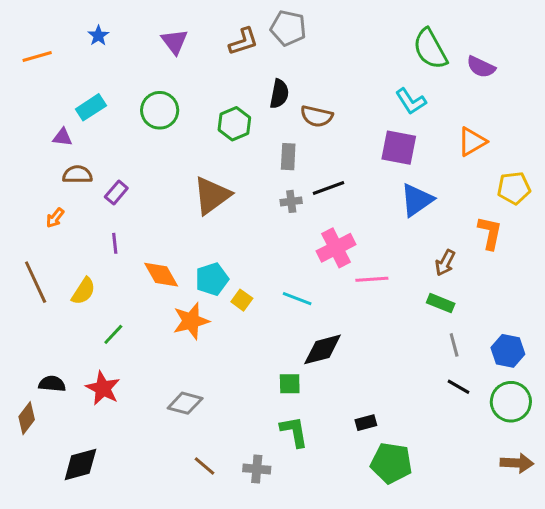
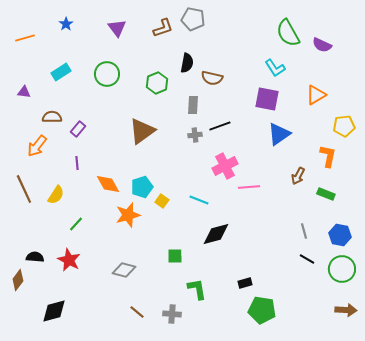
purple triangle: (62, 137) -> (24, 92), moved
orange arrow: (55, 218) -> (37, 146), size x1.6
green rectangle: (441, 303) -> (326, 194), moved
green square: (290, 384) -> (175, 256), moved

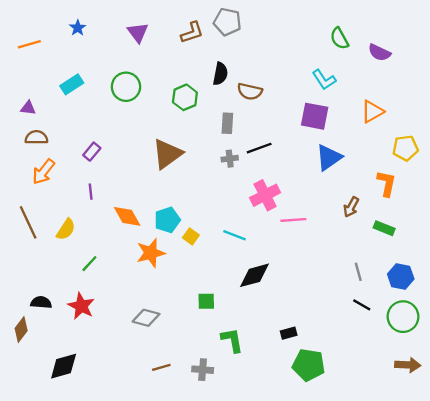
green semicircle: (288, 33) -> (339, 38), size x0.7
brown semicircle: (52, 117) -> (36, 137), moved
brown line: (137, 312) -> (161, 367), turned -56

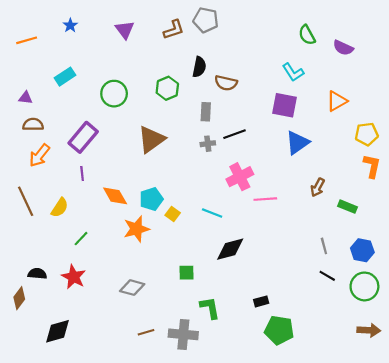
green circle: (126, 87) -> (114, 94), moved
purple rectangle: (92, 152) -> (83, 137), size x1.8
orange L-shape: (387, 183) -> (372, 166), moved
gray cross: (203, 370) -> (183, 334), size x1.5

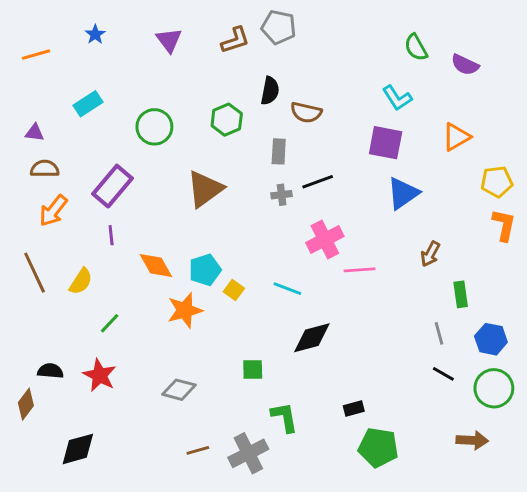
green rectangle: (347, 207) -> (461, 294), moved, turned 60
brown arrow: (369, 330) -> (472, 440), moved
gray cross: (183, 334) -> (248, 453), turned -32

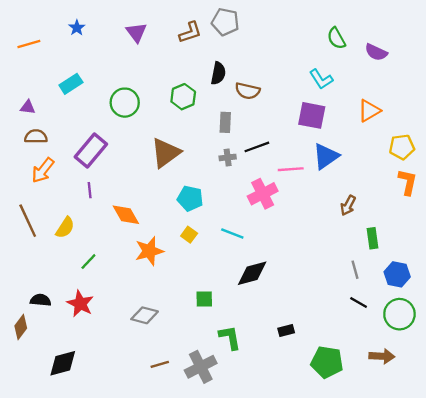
cyan pentagon: (205, 270) -> (190, 198), moved, turned 30
pink line: (360, 270) -> (291, 169), moved
green pentagon: (378, 447) -> (327, 362), moved

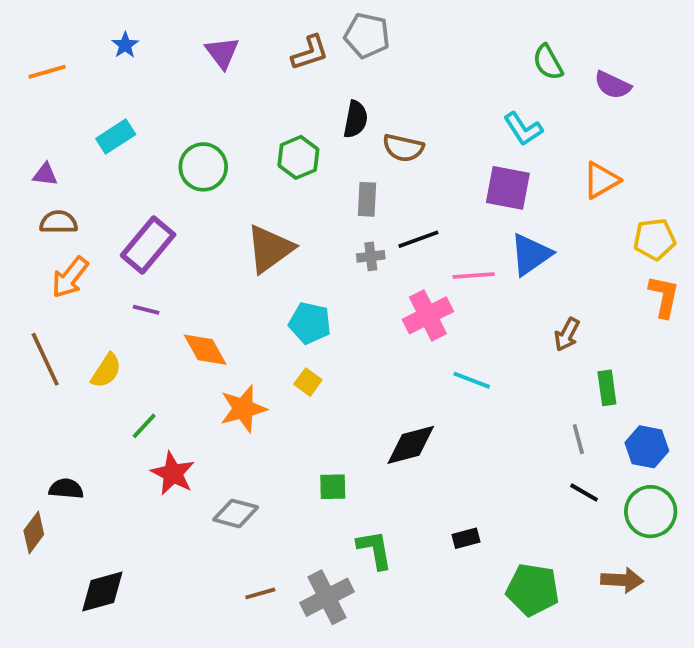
purple line: (90, 190) -> (146, 310), turned -70
cyan line: (232, 233) -> (472, 380), moved
red star: (80, 304) -> (173, 473), moved

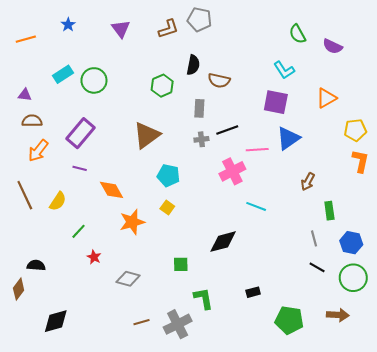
green circle: (203, 167) -> (94, 80), moved
red star: (173, 473) -> (94, 257), size x0.6

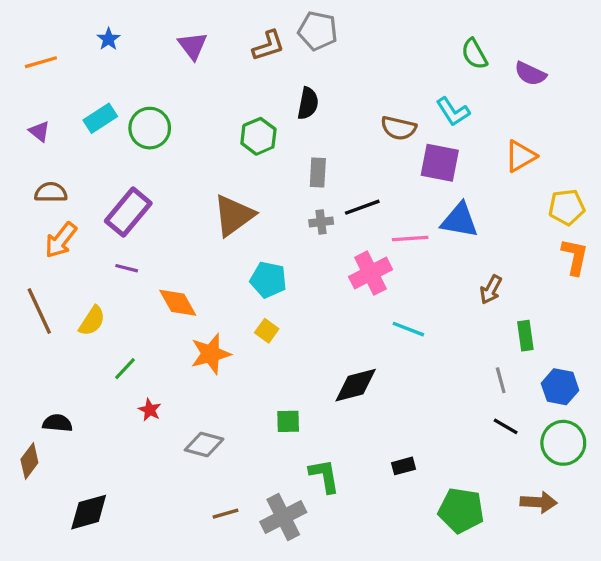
brown semicircle: (219, 80) -> (399, 128), moved
purple triangle: (25, 95) -> (39, 131), moved, turned 32
blue triangle: (288, 138) -> (460, 220), turned 45

